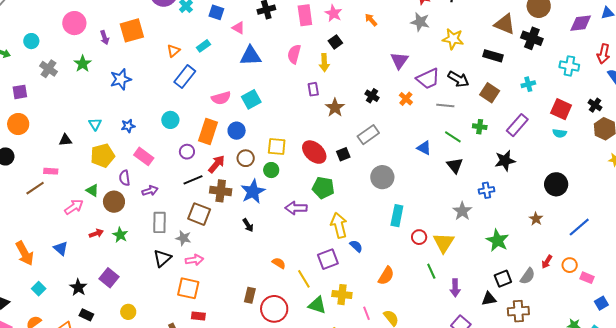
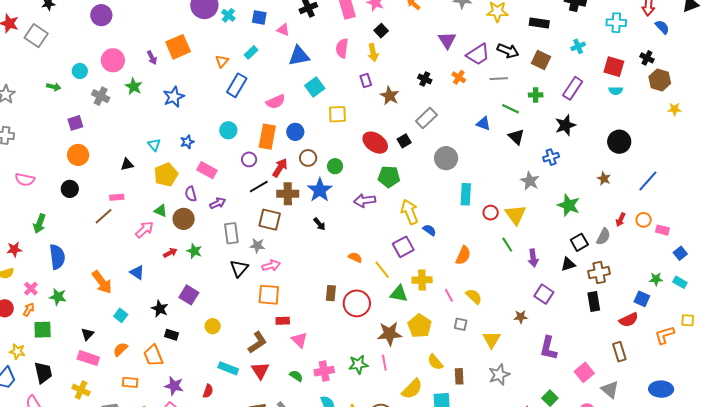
pink circle: (74, 23) -> (113, 60), moved
cyan square: (251, 99) -> (315, 87), moved
yellow square: (277, 147) -> (337, 114), moved

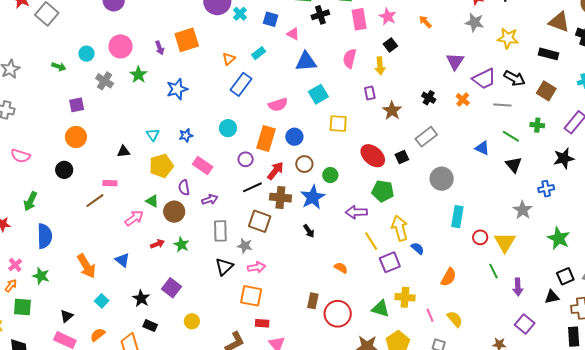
yellow line: (382, 270) -> (371, 241), moved

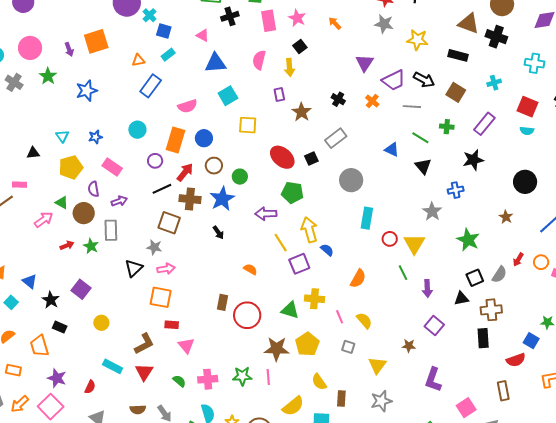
blue square: (271, 19) -> (164, 31), moved
orange triangle: (229, 59) -> (138, 60), turned 32
gray rectangle: (220, 231) -> (111, 230), moved
blue triangle: (122, 260) -> (30, 281), moved

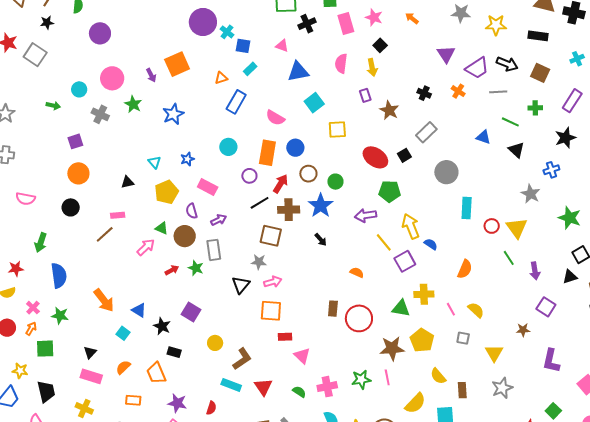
pink semicircle: (187, 106) -> (275, 118), turned 54
brown L-shape: (144, 344) -> (242, 359), moved

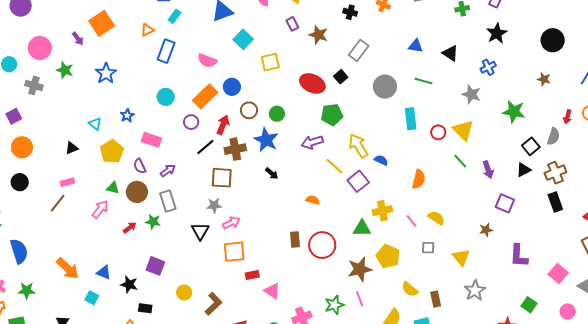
green line: (510, 122) -> (424, 81), moved
orange rectangle: (267, 153) -> (205, 96), turned 45

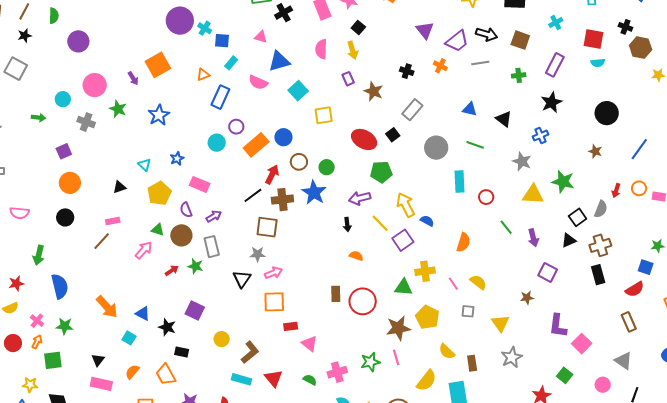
pink semicircle: (207, 61) -> (258, 82), moved
purple circle: (191, 122) -> (236, 127), moved
yellow triangle: (463, 130) -> (533, 195), moved, turned -45
black arrow: (272, 173) -> (347, 224), moved, turned 40
pink square: (558, 274) -> (582, 344), moved

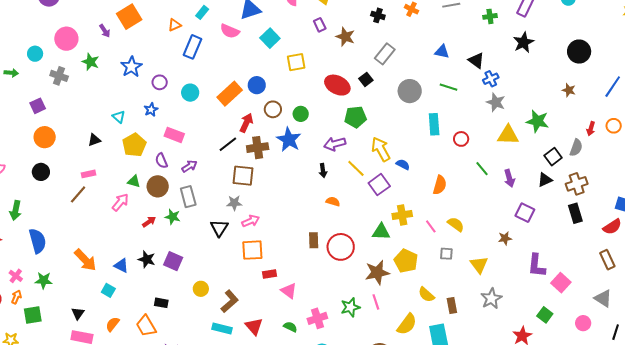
purple circle: (236, 127) -> (160, 82), moved
blue cross: (541, 136) -> (491, 79), moved
black star: (167, 327) -> (147, 259), moved

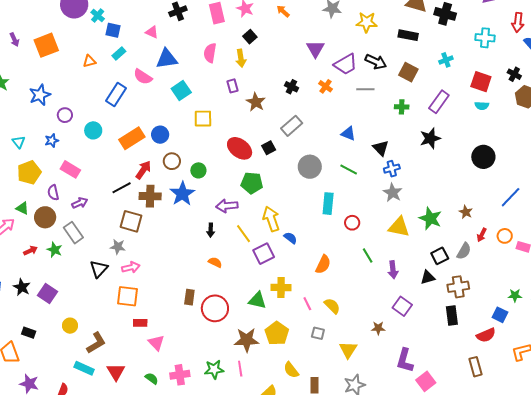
purple arrow: (105, 31) -> (14, 40), moved
blue rectangle: (192, 47) -> (116, 94), moved
brown star: (569, 90) -> (466, 212), moved
gray rectangle: (188, 197) -> (73, 233), turned -30

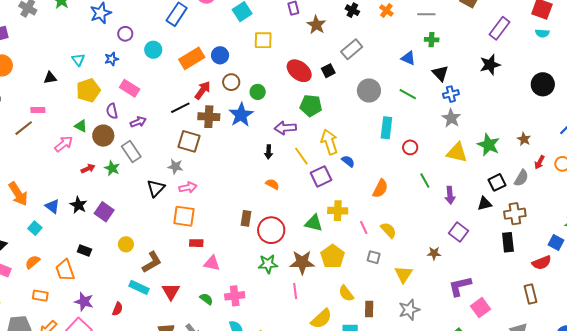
green cross: (402, 107) -> (432, 40), moved
pink triangle: (156, 343) -> (212, 263), turned -36
purple L-shape: (405, 360) -> (460, 286), turned 60
green star: (214, 369) -> (268, 264), moved

